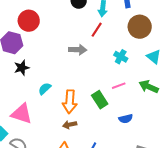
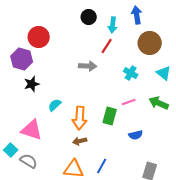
green rectangle: (100, 100) -> (110, 116), turned 48

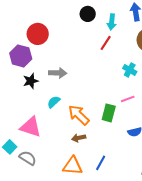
gray arrow: (88, 66) -> (58, 73), moved
orange arrow: (80, 118) -> (79, 115), turned 130

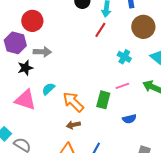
gray arrow: (58, 73) -> (42, 52), moved
pink triangle: (31, 127) -> (25, 100), moved

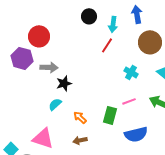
black star: (25, 68) -> (64, 83), moved
pink triangle: (25, 100) -> (43, 138), moved
orange arrow: (73, 102) -> (80, 117), size x0.6
blue semicircle: (129, 119) -> (136, 134), size x1.6

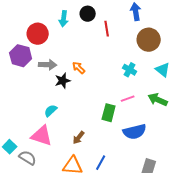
cyan arrow: (113, 24) -> (64, 19), moved
red line: (107, 45) -> (107, 29), moved, turned -42
cyan semicircle: (55, 104) -> (51, 111), moved
orange arrow: (80, 117) -> (79, 68), moved
brown arrow: (80, 140) -> (79, 138), turned -40

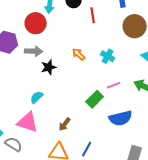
red circle: (38, 34) -> (36, 23), moved
orange arrow: (79, 68) -> (79, 54), moved
cyan cross: (130, 70) -> (108, 56), moved
green rectangle: (109, 113) -> (95, 99), turned 30

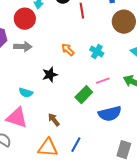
black star: (49, 67) -> (50, 75), moved
cyan semicircle: (37, 97) -> (26, 93), turned -120
brown arrow: (65, 124) -> (54, 120), turned 104

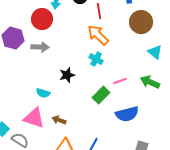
orange arrow: (68, 50) -> (98, 35), moved, size x1.6
cyan cross: (97, 52) -> (96, 59), moved
brown arrow: (54, 120) -> (59, 120), moved, turned -32

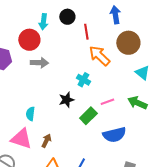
orange arrow: (98, 35) -> (99, 56), moved
gray arrow: (40, 47) -> (39, 63), moved
black star: (67, 75) -> (66, 100), moved
cyan semicircle: (43, 93) -> (30, 114), turned 80
brown arrow: (59, 120) -> (46, 141), turned 96

